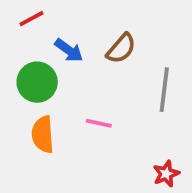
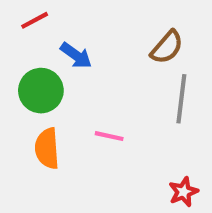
brown semicircle: (121, 48) -> (167, 47), moved

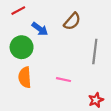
brown semicircle: (167, 47) -> (72, 21), moved
pink line: (109, 136) -> (64, 80), moved

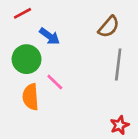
brown semicircle: (72, 21) -> (109, 27), moved
pink line: (64, 80) -> (55, 82), moved, turned 32

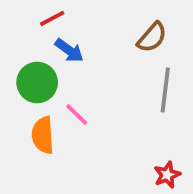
red line: (22, 13) -> (52, 18), moved

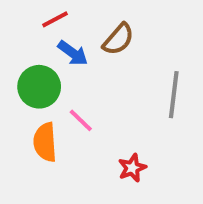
brown semicircle: (152, 37) -> (118, 39), moved
red star: (167, 175) -> (132, 168), moved

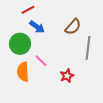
brown semicircle: (118, 39) -> (73, 27), moved
red star: (132, 168) -> (67, 76), moved

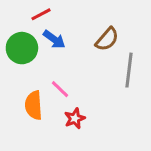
green circle: (20, 44) -> (22, 48), moved
red star: (67, 76) -> (75, 118), moved

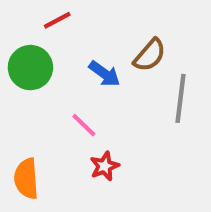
blue arrow: (54, 39) -> (104, 74), moved
orange semicircle: (34, 105) -> (26, 179), moved

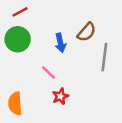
red line: (57, 20) -> (20, 12), moved
blue arrow: (104, 74) -> (60, 43), turned 42

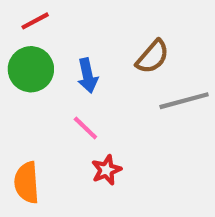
blue arrow: (60, 43) -> (88, 76), moved
gray line: (104, 57) -> (184, 101), turned 68

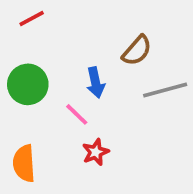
green circle: (31, 69) -> (28, 84), moved
blue arrow: (88, 76) -> (96, 82), moved

